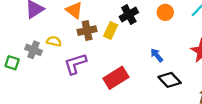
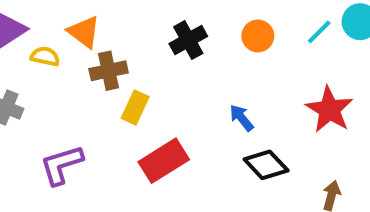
yellow rectangle: (111, 31) -> (135, 108), moved
yellow semicircle: (54, 41) -> (45, 56), moved
purple L-shape: (75, 64) -> (61, 165), moved

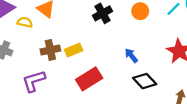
brown cross: (109, 71) -> (50, 50), moved
yellow rectangle: (135, 108) -> (74, 50), turned 42

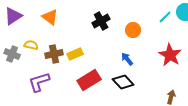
orange circle: (140, 11) -> (133, 30), moved
yellow semicircle: (25, 22) -> (31, 45), moved
black diamond: (145, 81) -> (123, 82), moved

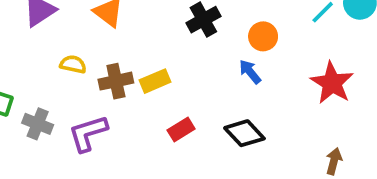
gray cross: (12, 54) -> (38, 124), moved
blue arrow: (127, 59) -> (250, 72), moved
red rectangle: (89, 80) -> (181, 130), size x0.6

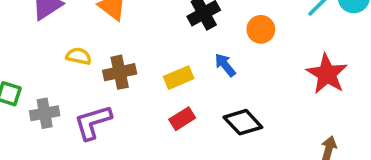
blue arrow: (250, 72) -> (225, 65), moved
yellow rectangle: (155, 81) -> (179, 78), moved
gray cross: (38, 124) -> (45, 113), turned -32

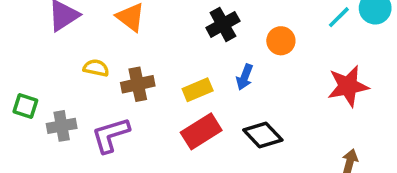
blue arrow: (225, 65) -> (245, 77), turned -120
red star: (327, 74) -> (348, 86), turned 30
red rectangle: (182, 119) -> (201, 131), size x1.5

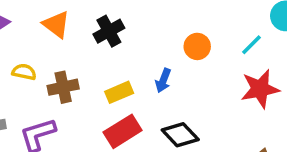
cyan line: (339, 17) -> (252, 45), moved
black cross: (223, 24) -> (109, 31), moved

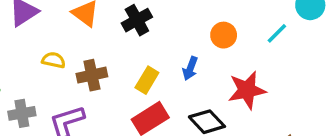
red star: (260, 89) -> (247, 90), moved
yellow rectangle: (119, 92) -> (147, 80), turned -36

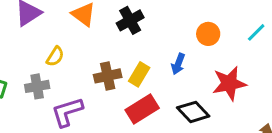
yellow semicircle: (54, 60) -> (55, 56), turned 110
brown cross: (92, 75) -> (108, 76), moved
gray cross: (22, 113) -> (37, 86), moved

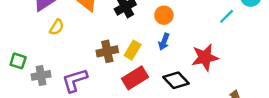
orange circle: (208, 34) -> (164, 15), moved
yellow semicircle: (55, 56) -> (57, 27), moved
gray cross: (37, 86) -> (41, 75), moved

